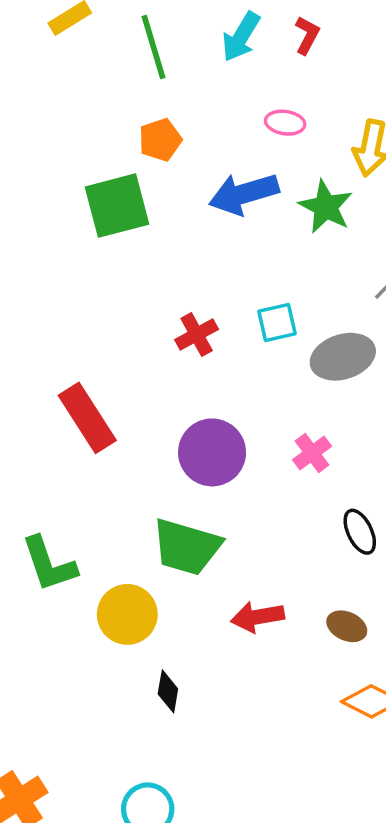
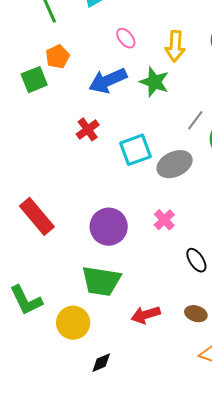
pink ellipse: (285, 123) -> (126, 38), turned 50
green square: (117, 206) -> (34, 80), moved, size x0.7
cyan square: (277, 322) -> (135, 150), size x1.4
red cross: (197, 335) -> (88, 129), moved
black diamond: (168, 691) -> (101, 363), turned 65

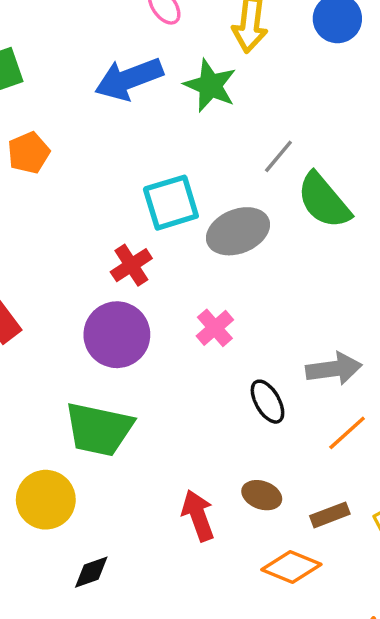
orange pentagon: (58, 57) -> (29, 153), moved
red cross: (88, 129) -> (131, 265), moved
red arrow: (146, 315) -> (198, 515), moved, turned 84

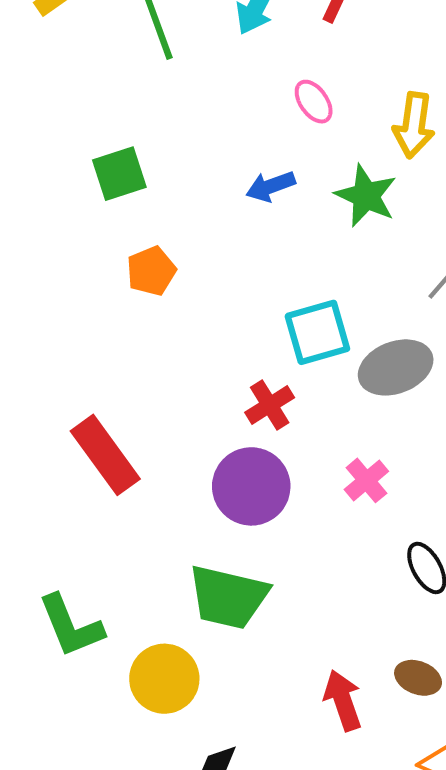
blue arrow: (129, 79) -> (271, 186), size x0.6

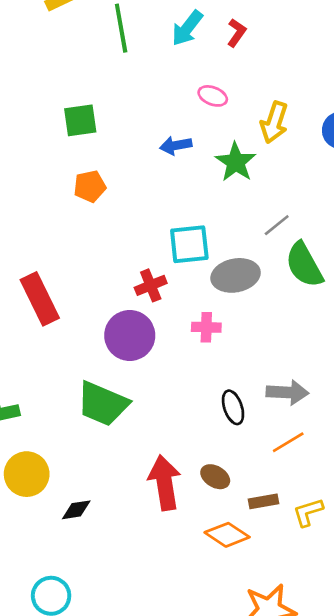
pink ellipse: (314, 102) -> (213, 96), turned -44
pink cross: (366, 480) -> (206, 327), moved, turned 32
yellow circle: (164, 679) -> (27, 474), moved
red arrow: (343, 700) -> (165, 483), size x1.4

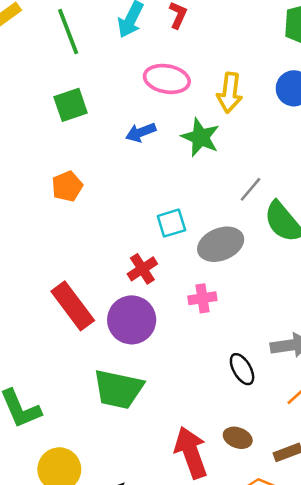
pink ellipse: (213, 96) -> (167, 79), size x1.6
green square: (80, 120) -> (71, 105), moved
cyan square: (189, 244) -> (171, 223), size x0.7
red rectangle: (40, 299) -> (73, 306), moved

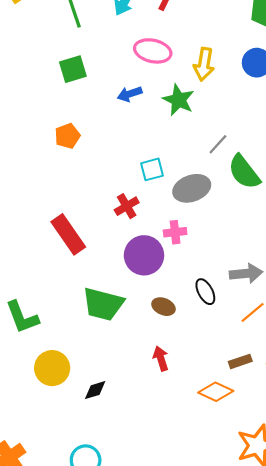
purple circle: (132, 320) -> (144, 255), moved
brown ellipse: (238, 438) -> (163, 307), moved
red arrow: (191, 453) -> (161, 359), size x0.6

